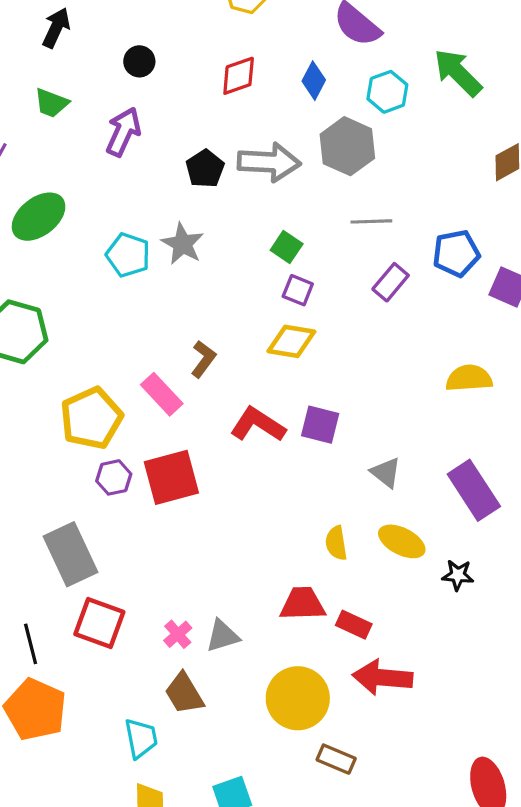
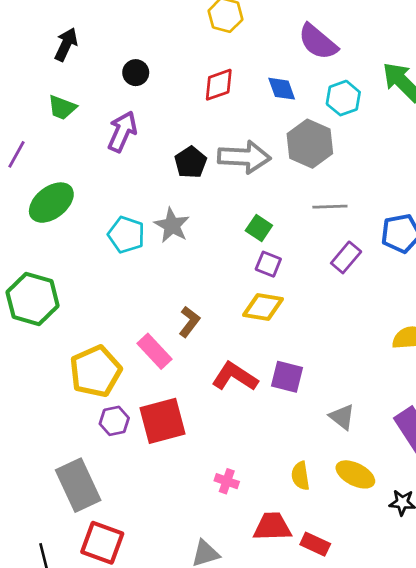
blue diamond: (314, 81) -> (282, 89), turned -48
pink cross: (178, 634) -> (227, 481), moved, turned -30

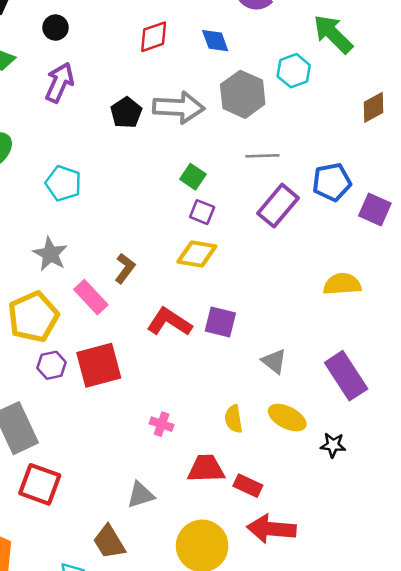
black circle: (136, 73) -> (56, 28), moved
cyan hexagon: (343, 98) -> (294, 71), moved
gray star: (172, 225) -> (50, 254), moved
purple rectangle: (346, 257) -> (278, 206), size x1.4

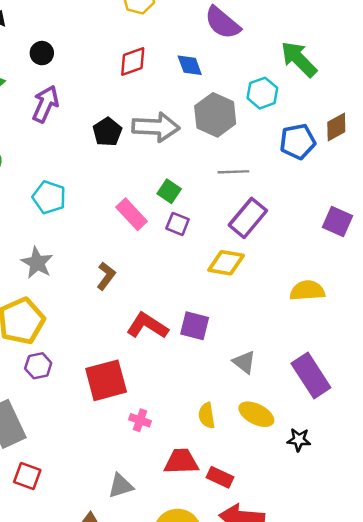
blue pentagon: (332, 182) -> (298, 142), moved
yellow diamond: (197, 254) -> (226, 263), moved
pink rectangle: (91, 297) -> (132, 214), moved
red square: (99, 365) -> (106, 380), moved
red square: (40, 484) -> (27, 476), size x0.7

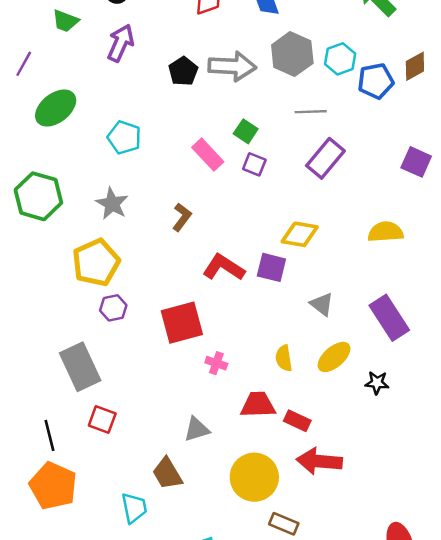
cyan hexagon: (262, 93) -> (340, 59), moved
yellow diamond: (226, 263) -> (300, 234), moved
yellow ellipse: (256, 414) -> (334, 357), turned -68

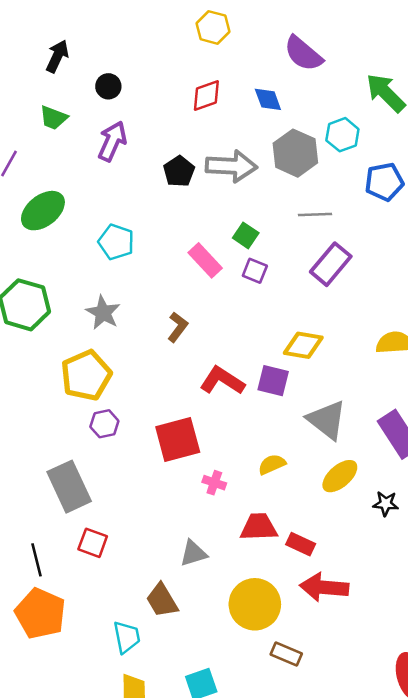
cyan hexagon: (340, 59) -> (342, 135), moved
gray triangle: (322, 304) -> (327, 420), size x1.6
yellow semicircle: (284, 358) -> (272, 464), moved, turned 75

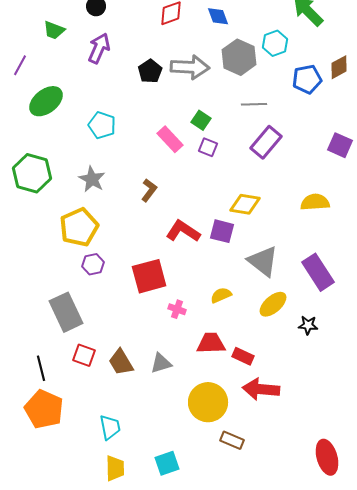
brown trapezoid: (162, 600) -> (121, 362), moved

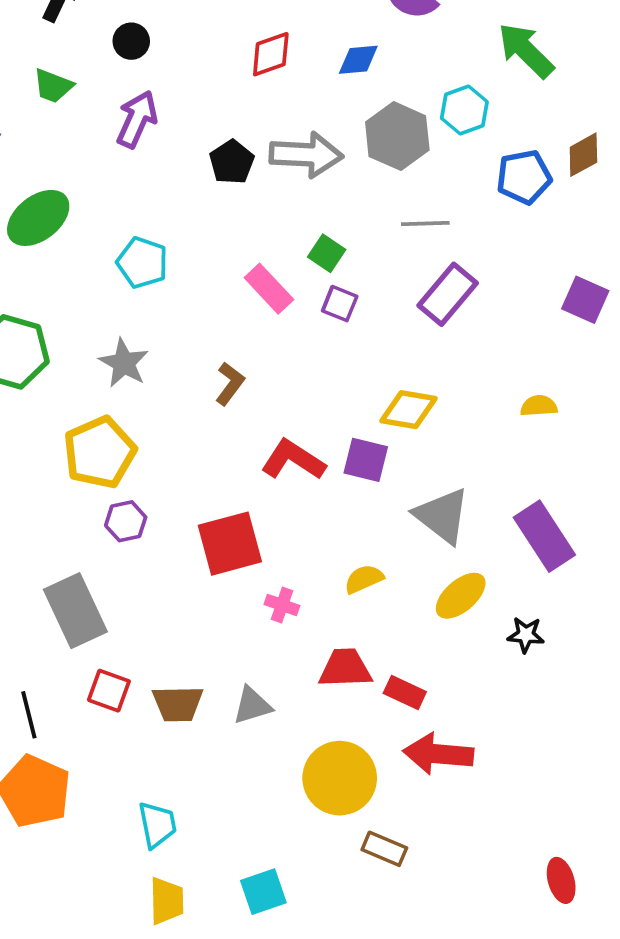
blue diamond: (218, 16) -> (358, 60), turned -75
yellow semicircle: (315, 202) -> (539, 406), size x0.7
brown trapezoid: (121, 362) -> (178, 704), turned -60
red ellipse: (327, 457) -> (561, 880), size x0.7

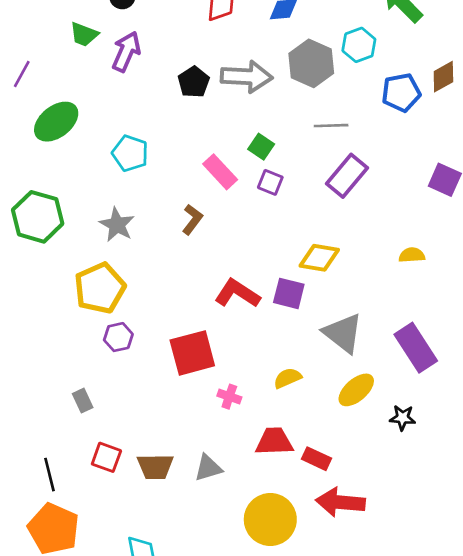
green trapezoid: (53, 86) -> (84, 34), moved
brown L-shape: (230, 384) -> (192, 219), moved
gray rectangle: (75, 611) -> (83, 401), size x0.5

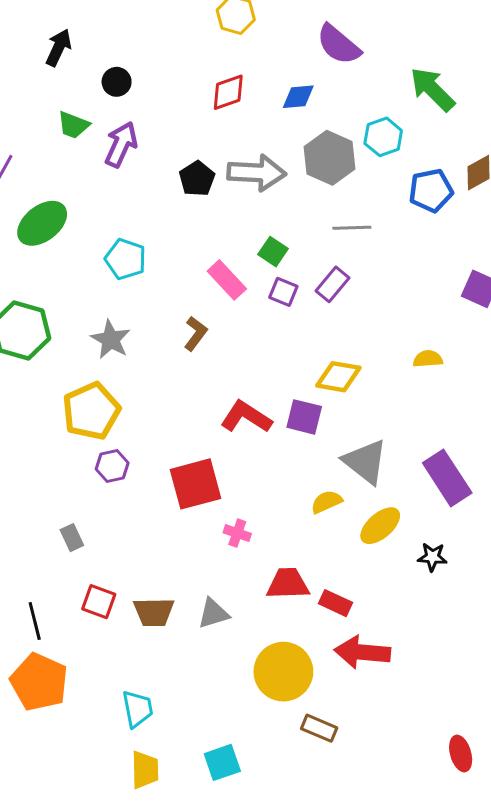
purple rectangle: (347, 176) -> (333, 284), moved, size x0.7
yellow semicircle: (412, 255) -> (428, 359), moved
yellow semicircle: (287, 378) -> (327, 502), moved

